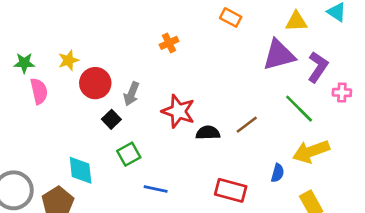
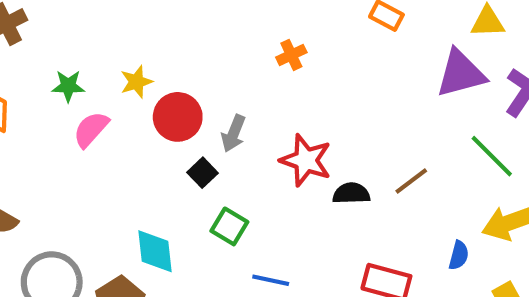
pink semicircle: (39, 91) -> (91, 129), turned -125
green square: (129, 154) -> (229, 226), turned -30

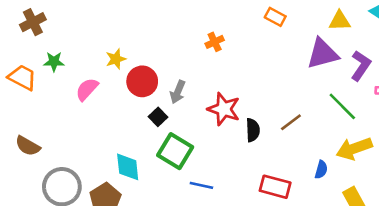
green star: (68, 86) -> (54, 62), moved
black semicircle: (351, 193) -> (253, 130), turned 90
green square: (229, 226) -> (175, 151), size x1.5

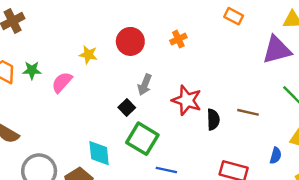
yellow star: (116, 59) -> (88, 55), turned 30
green star: (54, 62) -> (32, 70), moved
red circle: (142, 81) -> (130, 41), moved
brown line: (291, 122) -> (248, 112), turned 50

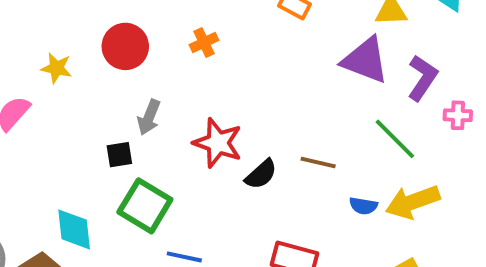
purple triangle: (277, 50) -> (365, 60), turned 36
black square: (127, 107) -> (119, 155), turned 35
black semicircle: (213, 119) -> (261, 174), turned 50
blue semicircle: (276, 156) -> (363, 206), moved, turned 84

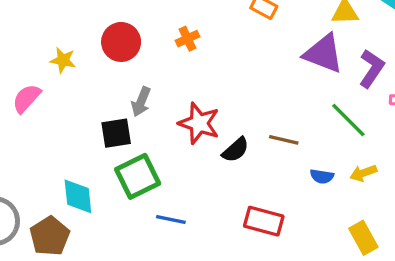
black square: (119, 155) -> (116, 133), size x1.4
yellow arrow: (413, 202) -> (363, 173), size x0.6
green square: (145, 206) -> (138, 176), turned 33

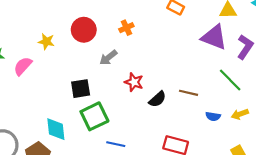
gray arrow: (141, 102) -> (108, 58), moved, turned 30
red star: (199, 123) -> (134, 82), size x0.7

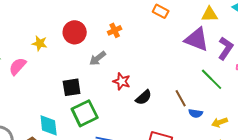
brown line: (188, 93) -> (181, 98), moved, turned 48
yellow arrow: (240, 114) -> (220, 122), moved

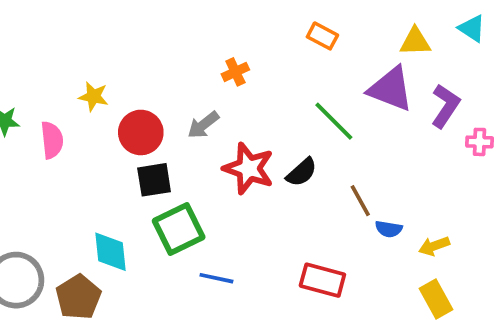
red circle: (75, 32) -> (141, 132), moved
pink semicircle: (18, 66) -> (52, 140), turned 132
green line: (212, 79) -> (334, 121), moved
red star: (122, 81) -> (249, 168), size x1.5
black semicircle: (144, 97) -> (302, 172), moved

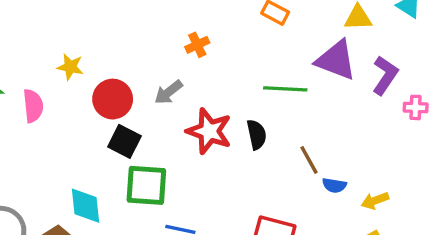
green line: (334, 121) -> (285, 89), turned -42
black semicircle: (302, 172) -> (256, 135), turned -60
black square: (154, 180) -> (124, 141), turned 36
green square: (179, 229) -> (146, 185), turned 30

